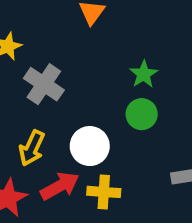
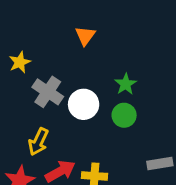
white circle: (90, 146) -> (84, 104), moved

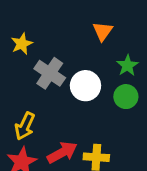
orange triangle: (85, 36) -> (103, 31), moved
yellow arrow: (38, 142) -> (25, 126), moved

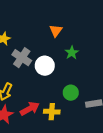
green circle: (126, 97) -> (71, 93), moved

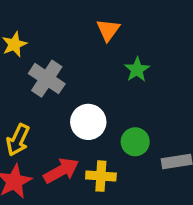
white circle: (45, 66) -> (88, 122), moved

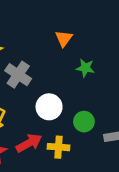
green star: (137, 70) -> (85, 68), turned -30

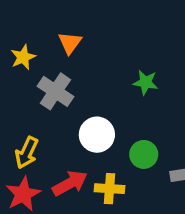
orange triangle: (64, 38) -> (70, 43), moved

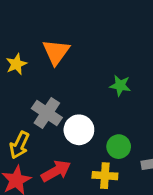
orange triangle: (70, 43) -> (56, 52), size x1.4
gray cross: (55, 91) -> (47, 113), moved
yellow cross: (109, 189) -> (105, 176), moved

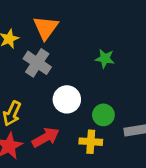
gray cross: (47, 113) -> (37, 63), moved

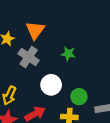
green star: (105, 59) -> (68, 54), moved

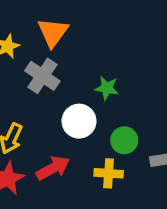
green star: (68, 54) -> (107, 88), moved

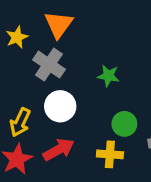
white circle: (79, 121) -> (60, 106), moved

